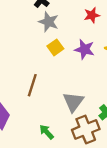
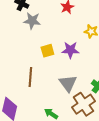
yellow square: (55, 47) -> (47, 51), moved, turned 32
purple star: (84, 49) -> (70, 50), moved

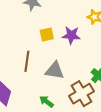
gray triangle: (68, 83) -> (55, 71), moved, turned -48

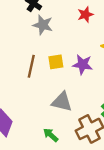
brown line: (27, 61) -> (31, 66), moved

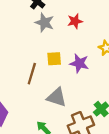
red star: (85, 15) -> (75, 21), moved
brown line: (31, 66) -> (32, 74), moved

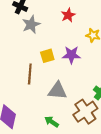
red star: (75, 21) -> (68, 15), moved
gray star: (44, 23) -> (31, 24), turned -30

